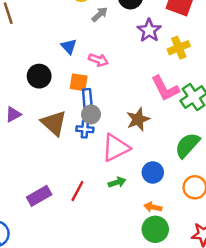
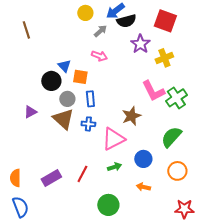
blue triangle: (69, 46) -> (64, 66), moved
pink arrow: (98, 60) -> (99, 56), moved
orange square: (79, 82) -> (80, 77), moved
gray circle: (91, 114) -> (67, 99), moved
green circle: (155, 229) -> (108, 205), moved

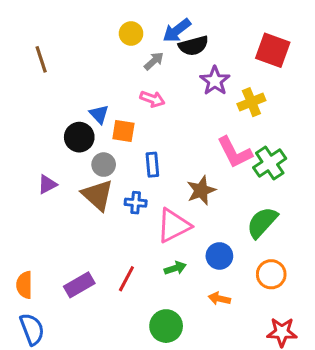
red square: (165, 21) -> (273, 50), moved
blue rectangle: (90, 99) -> (152, 165), moved

